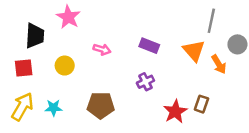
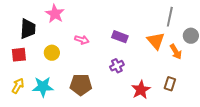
brown rectangle: (201, 104) -> (170, 84), moved
yellow arrow: (22, 107) -> (18, 86), size x0.7
cyan star: (53, 108) -> (43, 87), size x1.5

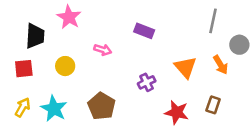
purple rectangle: (120, 37) -> (144, 31), moved
orange triangle: (156, 41) -> (185, 67), moved
brown pentagon: (81, 85) -> (102, 106), turned 30
cyan star: (43, 87) -> (54, 109), turned 30
red star: (141, 90) -> (177, 112), turned -30

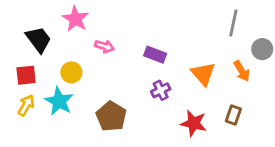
purple rectangle: (144, 31) -> (155, 55), moved
black trapezoid: (35, 36) -> (38, 39), turned -40
pink arrow: (103, 50) -> (104, 46), moved
yellow arrow: (23, 107) -> (26, 105), moved
cyan star: (54, 109) -> (59, 101), moved

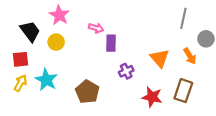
pink arrow: (104, 46) -> (96, 28), moved
purple rectangle: (155, 55) -> (111, 43), moved, turned 70
yellow circle: (71, 72) -> (56, 42), moved
brown rectangle: (233, 115) -> (183, 91), size x1.5

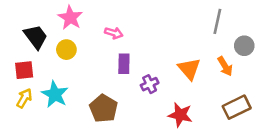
purple rectangle: (111, 43) -> (124, 64), moved
brown rectangle: (183, 91) -> (237, 107), moved, turned 45

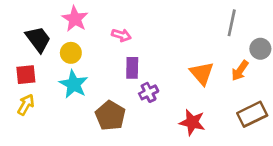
orange arrow: (225, 66) -> (240, 71), turned 66
purple cross: (150, 84) -> (149, 92), moved
cyan star: (55, 94) -> (74, 84), moved

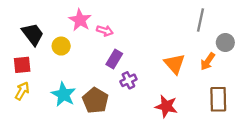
pink star: (75, 19) -> (80, 20), moved
purple rectangle: (132, 68) -> (114, 59), turned 30
cyan star: (74, 84) -> (63, 94), moved
brown rectangle: (252, 114) -> (218, 99), turned -65

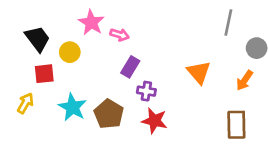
orange arrow: (208, 61) -> (245, 80), moved
red square: (22, 65) -> (44, 74), moved
purple cross: (128, 80) -> (146, 91), turned 35
brown rectangle: (218, 99) -> (236, 125), moved
red star: (166, 106) -> (154, 121), moved

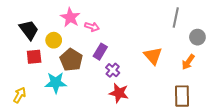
purple cross: (146, 91) -> (113, 70), turned 32
yellow arrow: (25, 103) -> (20, 95), moved
cyan star: (72, 107) -> (56, 83), turned -30
brown pentagon: (109, 114) -> (71, 60), moved

